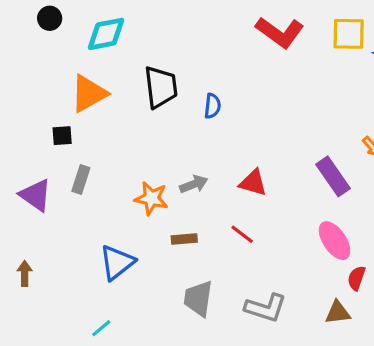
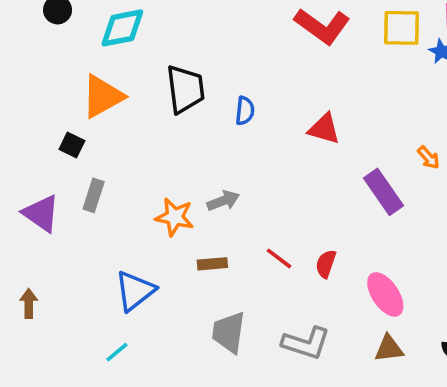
black square: (62, 136) -> (72, 145), turned 30
red triangle: (253, 183) -> (324, 129), moved
pink ellipse: (335, 241) -> (385, 294), moved
red semicircle: (356, 278) -> (326, 264), moved
cyan line: (101, 328) -> (117, 352), moved

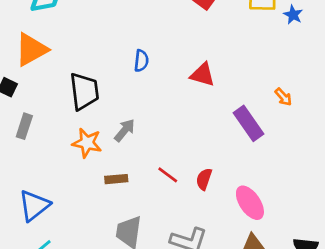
black trapezoid: (185, 89) -> (84, 91), moved
gray arrow: (223, 201) -> (125, 130), turned -30
blue triangle: (135, 291) -> (34, 206), moved

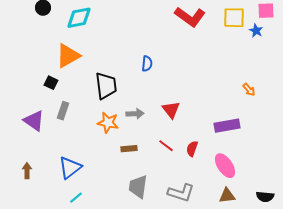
red triangle: (203, 75) -> (171, 110), moved, turned 36
purple rectangle: (249, 123) -> (227, 126), moved, turned -65
gray arrow: (125, 130) -> (135, 114), turned 48

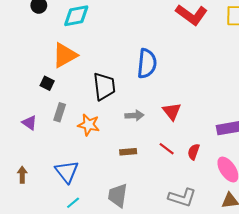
blue semicircle: (147, 64) -> (147, 64), size x1.8
purple triangle: (34, 121) -> (29, 123), size x0.7
orange star: (108, 123) -> (89, 125), moved
blue triangle: (70, 168) -> (67, 172), turned -30
gray trapezoid: (138, 187) -> (118, 195), moved

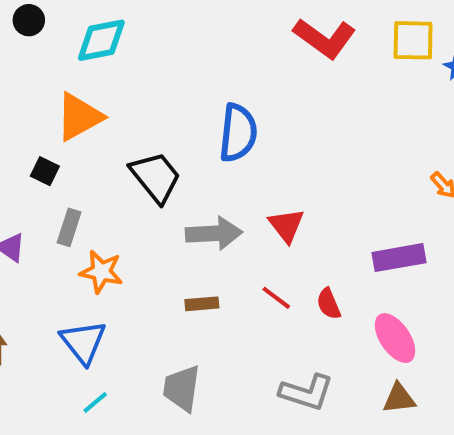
black trapezoid: (104, 86) -> (156, 177), turned -32
gray arrow: (134, 115) -> (214, 233), size x1.5
orange star: (89, 125) -> (101, 272), moved
red semicircle: (194, 152) -> (329, 304), turned -42

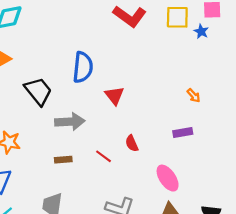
red triangle: (286, 225) -> (114, 96), moved
purple rectangle: (399, 258) -> (183, 132), moved, size x0.7
red semicircle: (329, 304) -> (132, 143), moved

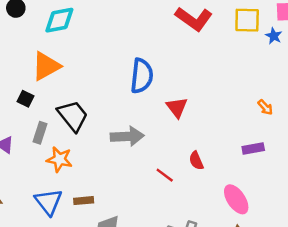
black trapezoid: (38, 91) -> (73, 116), moved
brown rectangle: (63, 160) -> (84, 201), moved

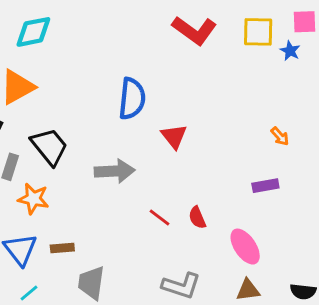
red semicircle: (196, 161) -> (197, 218), moved

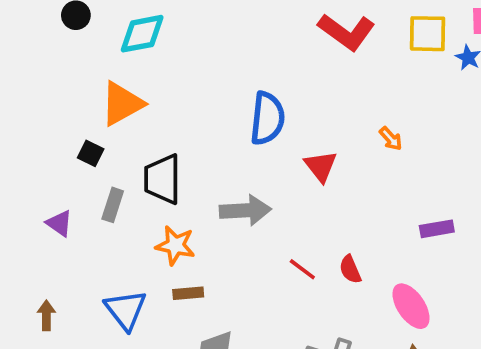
orange arrow: (280, 136) -> (391, 139), moved
black trapezoid: (49, 146) -> (162, 179), turned -141
orange star: (33, 199) -> (175, 245), moved
brown rectangle: (62, 248) -> (188, 293), moved

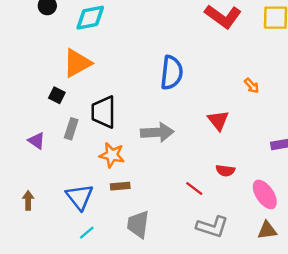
red triangle: (321, 166) -> (218, 120), moved
red line: (302, 269) -> (194, 188), moved
red semicircle: (350, 269) -> (225, 171), turned -60

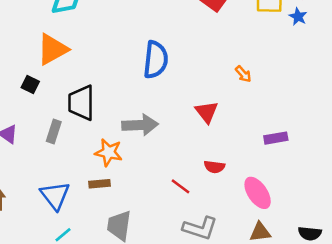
gray rectangle: (71, 129) -> (54, 132), moved
orange star: (112, 155) -> (109, 152), moved

